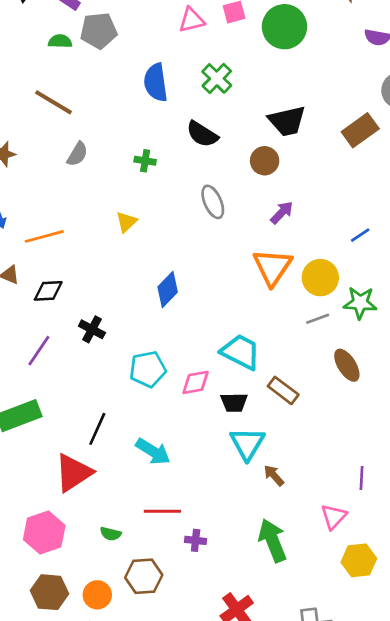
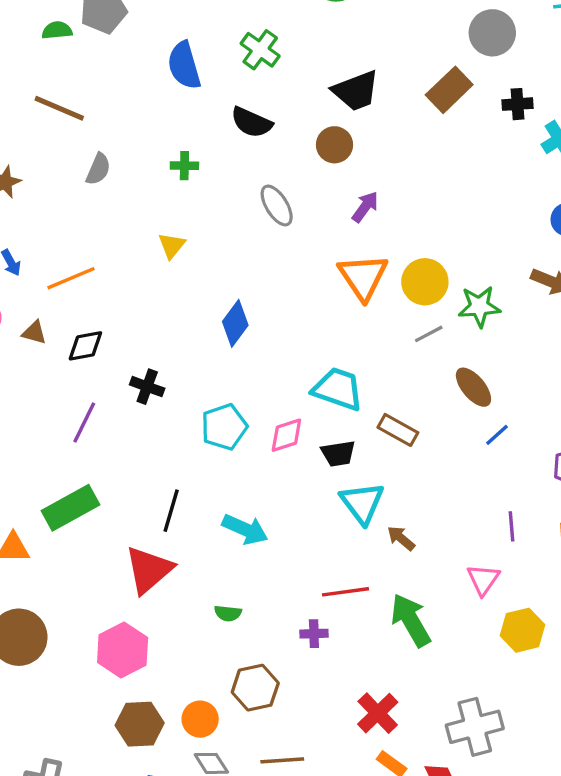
blue line: (360, 235) -> (497, 435), moved
red line: (162, 511) -> (346, 592), moved
green semicircle: (111, 534) -> (228, 613), moved

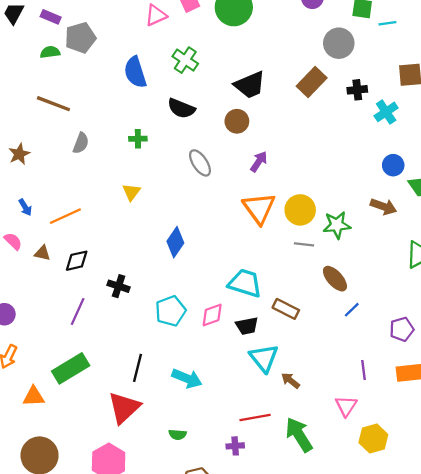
gray line: (429, 334) -> (304, 244), turned 36

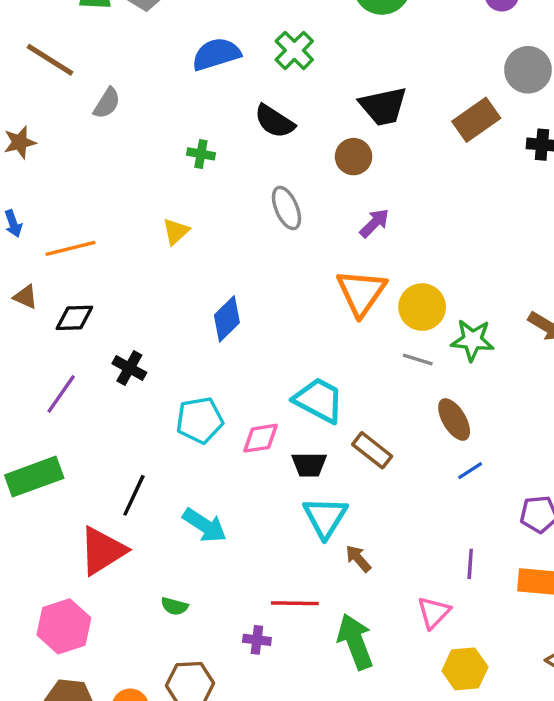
blue semicircle: (135, 72) -> (216, 54), turned 80
brown line: (53, 104) -> (50, 60), moved
gray semicircle: (81, 143) -> (107, 103), moved

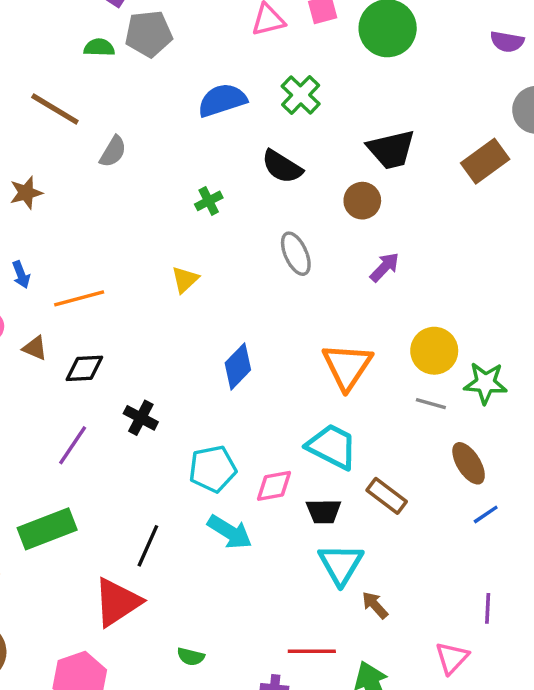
green cross: (201, 154) -> (209, 201), turned -36
orange triangle: (361, 292) -> (347, 366), moved
cyan arrow: (205, 525) -> (230, 532), moved

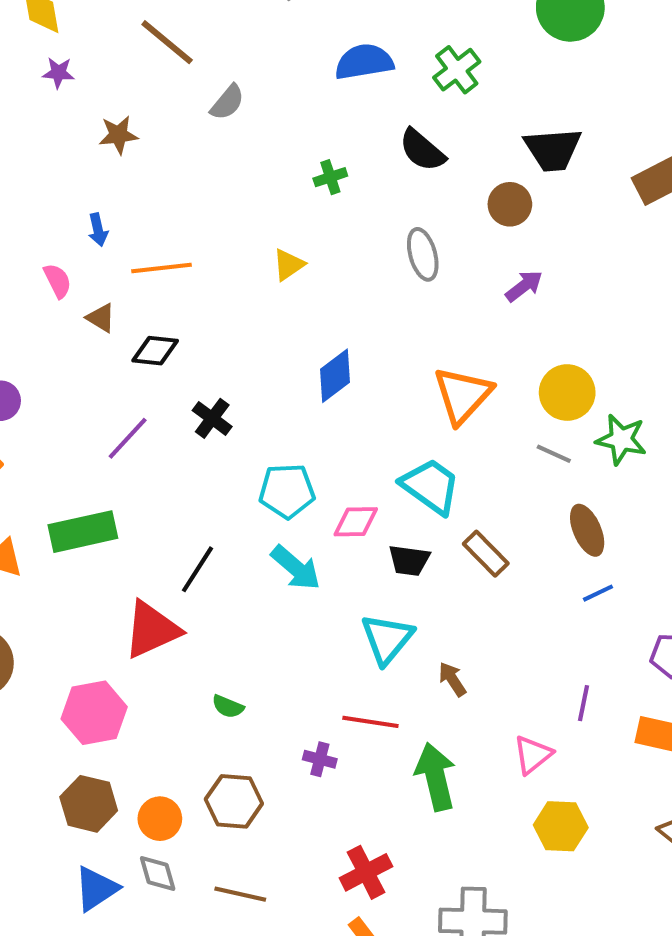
cyan triangle: (341, 564) -> (387, 639), moved

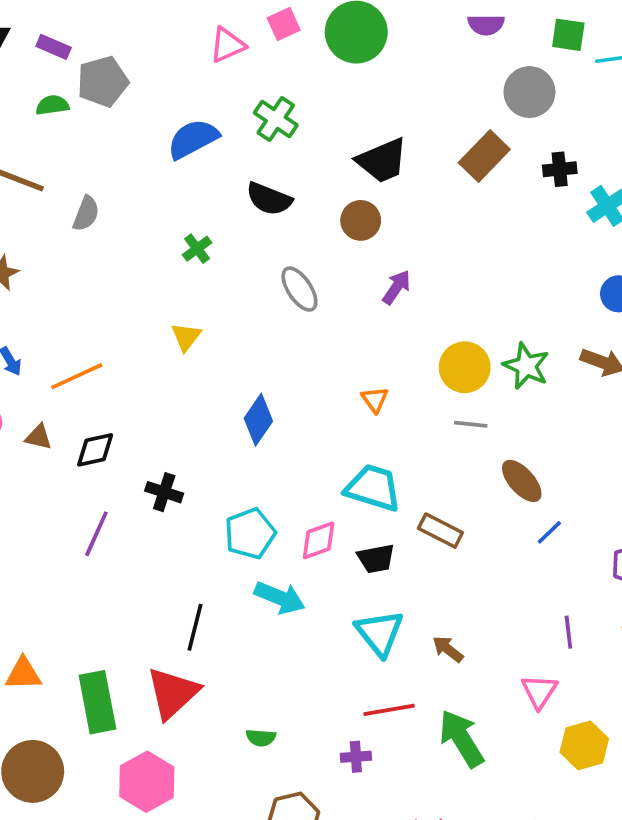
orange triangle: (463, 395) -> (375, 400), size x0.5
green star: (621, 439) -> (526, 366), moved, turned 30
green rectangle: (83, 532) -> (97, 702), moved, turned -70

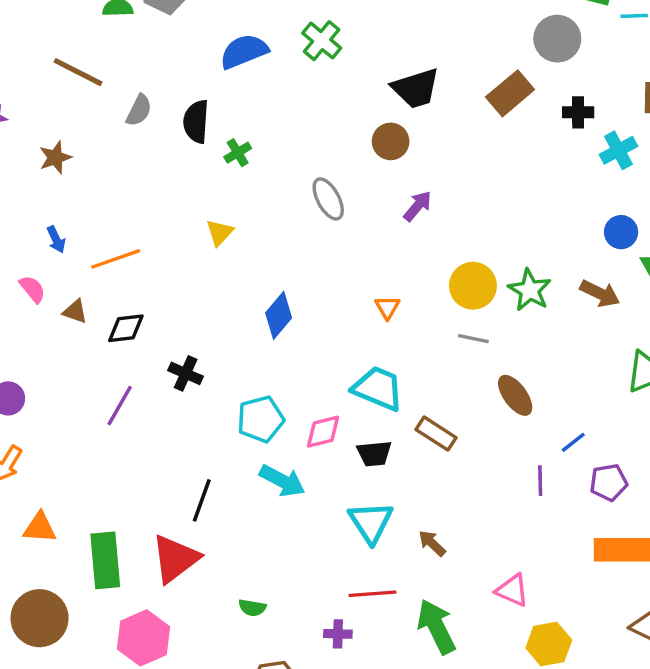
black semicircle: (269, 199) -> (196, 122), moved, turned 66
blue line: (549, 532) -> (573, 442), moved
purple line: (568, 632) -> (540, 481), moved
pink triangle: (539, 691) -> (512, 590), turned -45

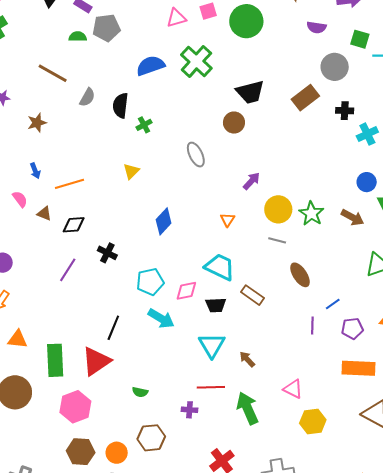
green cross: (322, 41) -> (196, 61), size x1.4
purple arrow: (418, 206) -> (252, 181), moved

